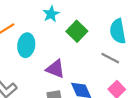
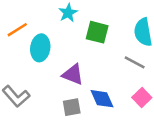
green square: (77, 31) -> (97, 32), turned -30

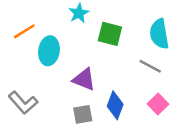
blue diamond: (102, 99) -> (115, 105), turned 45

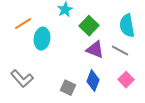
green square: (110, 34) -> (89, 26), turned 30
purple triangle: (84, 79) -> (95, 50), moved
gray square: (83, 114) -> (68, 88), turned 35

